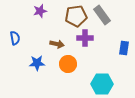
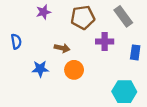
gray rectangle: (102, 15) -> (123, 16), moved
purple cross: (85, 38) -> (105, 41), moved
cyan hexagon: (102, 84) -> (124, 92), moved

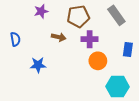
purple cross: (105, 41) -> (90, 39), moved
brown arrow: (62, 48) -> (59, 37), moved
orange circle: (74, 70) -> (98, 61), moved

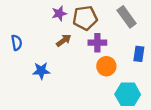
purple star: (41, 11) -> (59, 13), moved
brown arrow: (59, 37) -> (64, 40), turned -48

